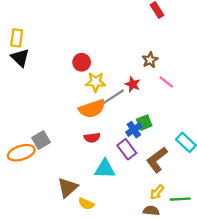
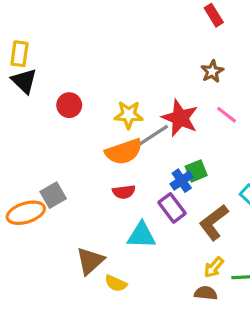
brown star: (150, 60) -> (212, 71), moved
red circle: (82, 62) -> (69, 105), moved
red star: (133, 84) -> (180, 118), size x1.6

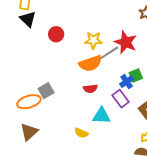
brown triangle: (90, 261) -> (29, 132), moved
yellow semicircle: (116, 283) -> (81, 133), moved

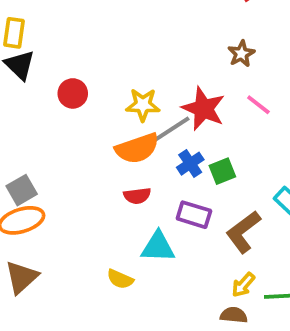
blue cross: (127, 82) -> (190, 164), moved
gray square: (46, 91) -> (22, 190), moved
purple rectangle: (121, 99) -> (194, 215), turned -36

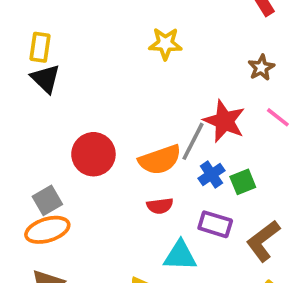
red circle: (73, 93) -> (93, 154), moved, size x1.5
yellow star: (143, 105) -> (165, 44), moved
gray line: (171, 129) -> (193, 141), turned -30

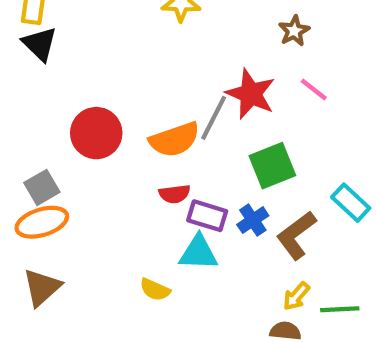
blue cross: (211, 175) -> (253, 220), moved
green square: (243, 182) -> (272, 166), size x1.5
purple rectangle: (215, 224) -> (207, 216), moved

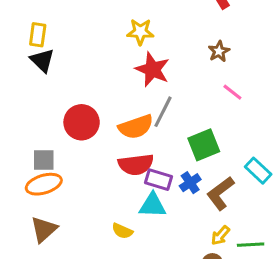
red star: (251, 94) -> (152, 69), moved
gray square: (42, 187) -> (44, 160), turned 30
red semicircle: (175, 194) -> (136, 165), size x1.6

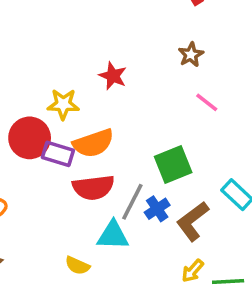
yellow star: (140, 32) -> (63, 104), moved
red star: (152, 69) -> (113, 76), size x0.7
gray line: (163, 112) -> (132, 202), moved
purple rectangle: (159, 180) -> (58, 154), moved

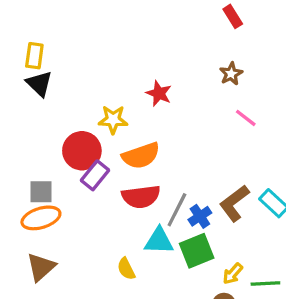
purple rectangle: (58, 154) -> (95, 175), moved, turned -68
green square: (173, 164) -> (197, 251), moved
brown L-shape: (193, 221) -> (234, 203), moved
yellow semicircle: (77, 266) -> (126, 269), turned 40

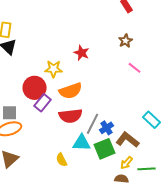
brown L-shape: (234, 203) -> (128, 140), moved, turned 75

